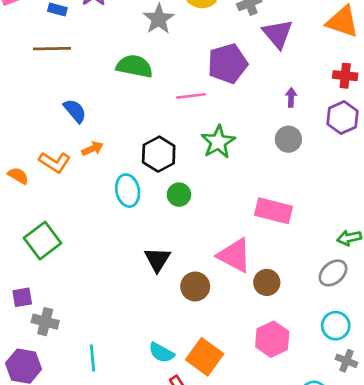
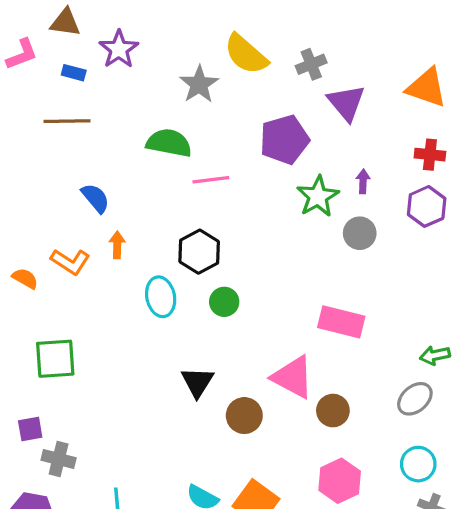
pink line: (191, 96) -> (211, 180), moved
green star: (218, 142) -> (318, 196), moved
orange arrow: (92, 149) -> (117, 245), turned -65
green square: (42, 241) -> (55, 359), turned 33

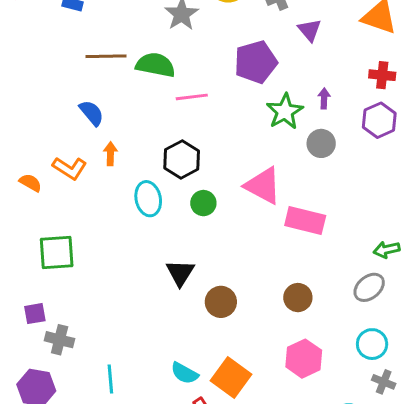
purple triangle: (346, 103) -> (310, 30), size x0.7
brown line: (67, 121) -> (106, 56), moved
pink triangle: (293, 377) -> (263, 186), moved

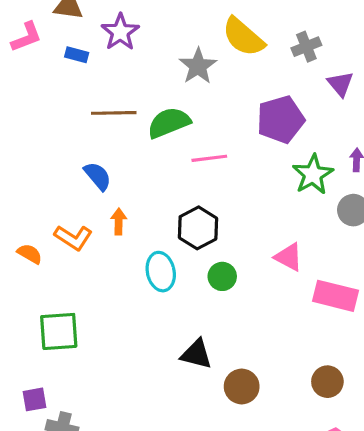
green semicircle: (155, 65) -> (169, 123), turned -33
pink triangle: (263, 186) -> (289, 257), size x0.7
black triangle: (180, 273) -> (196, 354), turned -48

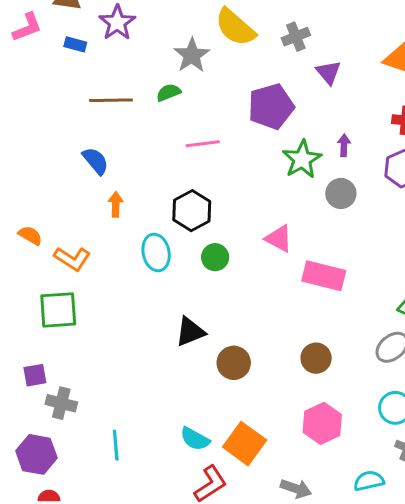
green semicircle: (169, 123) -> (168, 93), moved, size x0.6
orange L-shape: (73, 238) -> (72, 259), moved
black triangle: (196, 354) -> (190, 332), turned -36

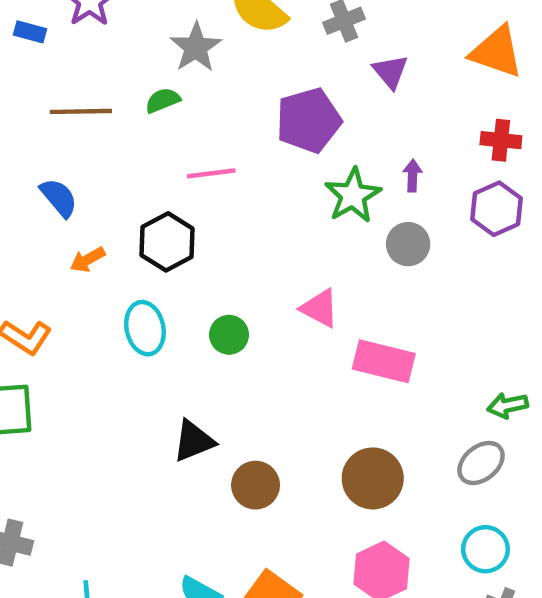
orange arrow: (116, 204) -> (88, 260), turned -120
black hexagon: (192, 211) -> (167, 242), moved
brown circle: (316, 358) -> (373, 478), size x1.4

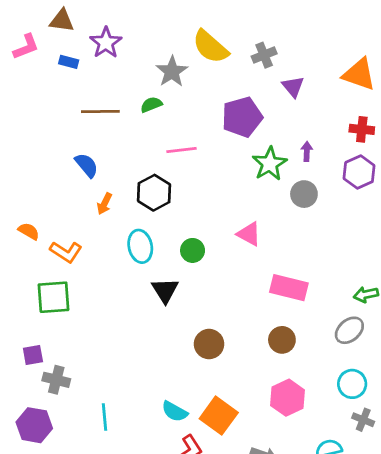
orange arrow: (88, 260) -> (104, 204), turned -35
pink rectangle: (384, 361) -> (289, 288), moved
black triangle: (194, 441) -> (165, 290), moved, turned -40
brown circle: (373, 478) -> (282, 340), size x0.7

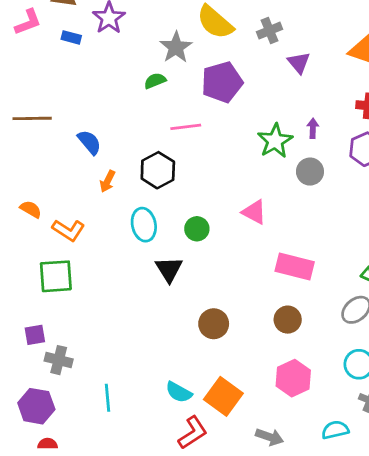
brown line: (100, 111) -> (32, 118), moved
purple pentagon: (242, 117) -> (222, 82), moved

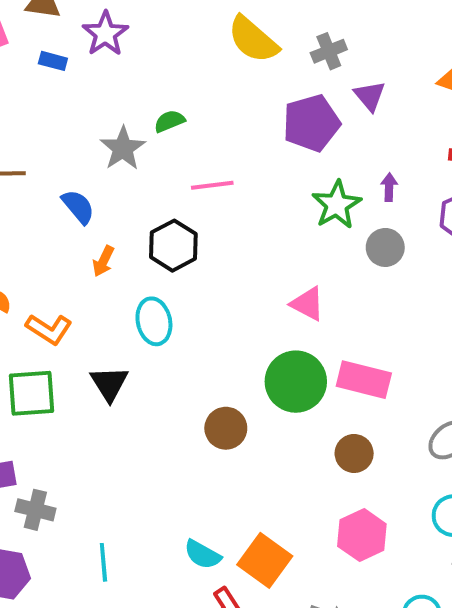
gray star: (176, 47) -> (123, 148), moved
purple pentagon: (222, 82) -> (311, 123), moved
green circle: (197, 229) -> (296, 382), moved, size x1.8
black triangle: (169, 269) -> (109, 384), moved
brown circle: (214, 324) -> (226, 428), moved

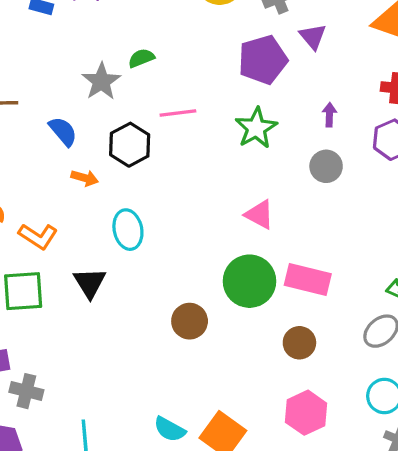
green star: (337, 205) -> (256, 128), moved
black hexagon: (173, 246) -> (130, 145), moved
orange arrow: (103, 261) -> (85, 178), turned -100

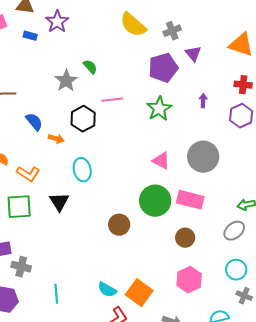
green semicircle: (141, 58) -> (90, 67), turned 70
blue semicircle: (63, 131) -> (34, 122), moved
gray circle: (326, 166) -> (203, 157), moved, size x1.6

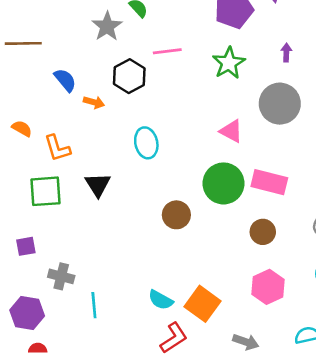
gray circle: (203, 157) -> (280, 104), moved
cyan ellipse: (82, 170) -> (146, 143), moved
orange L-shape: (28, 174) -> (57, 148), turned 40
gray cross: (21, 267) -> (61, 276), moved

